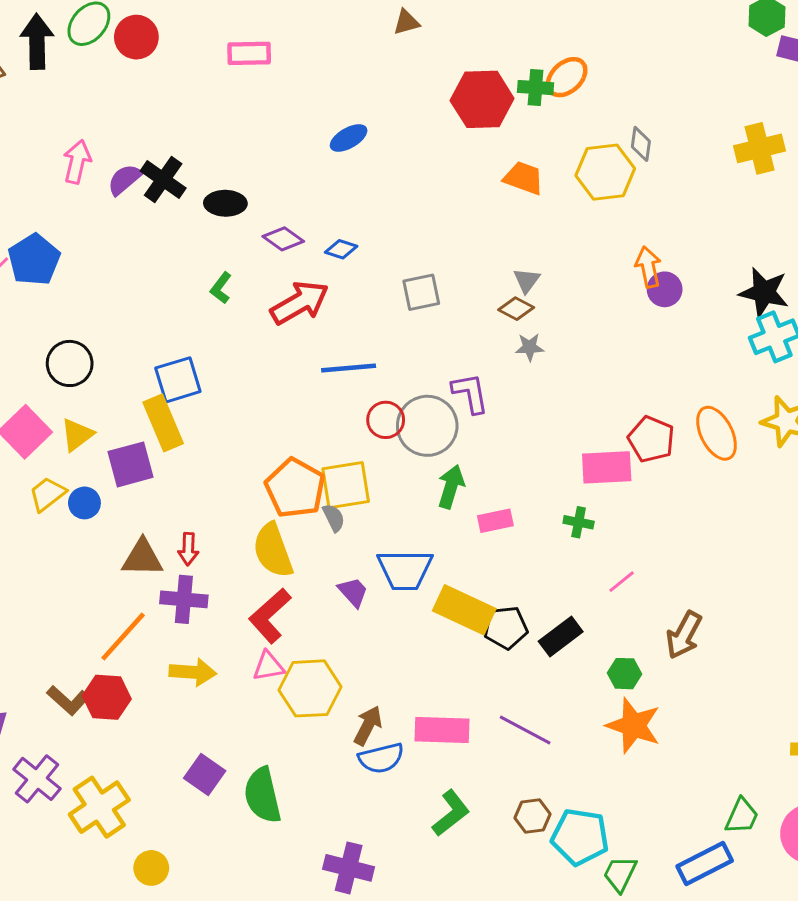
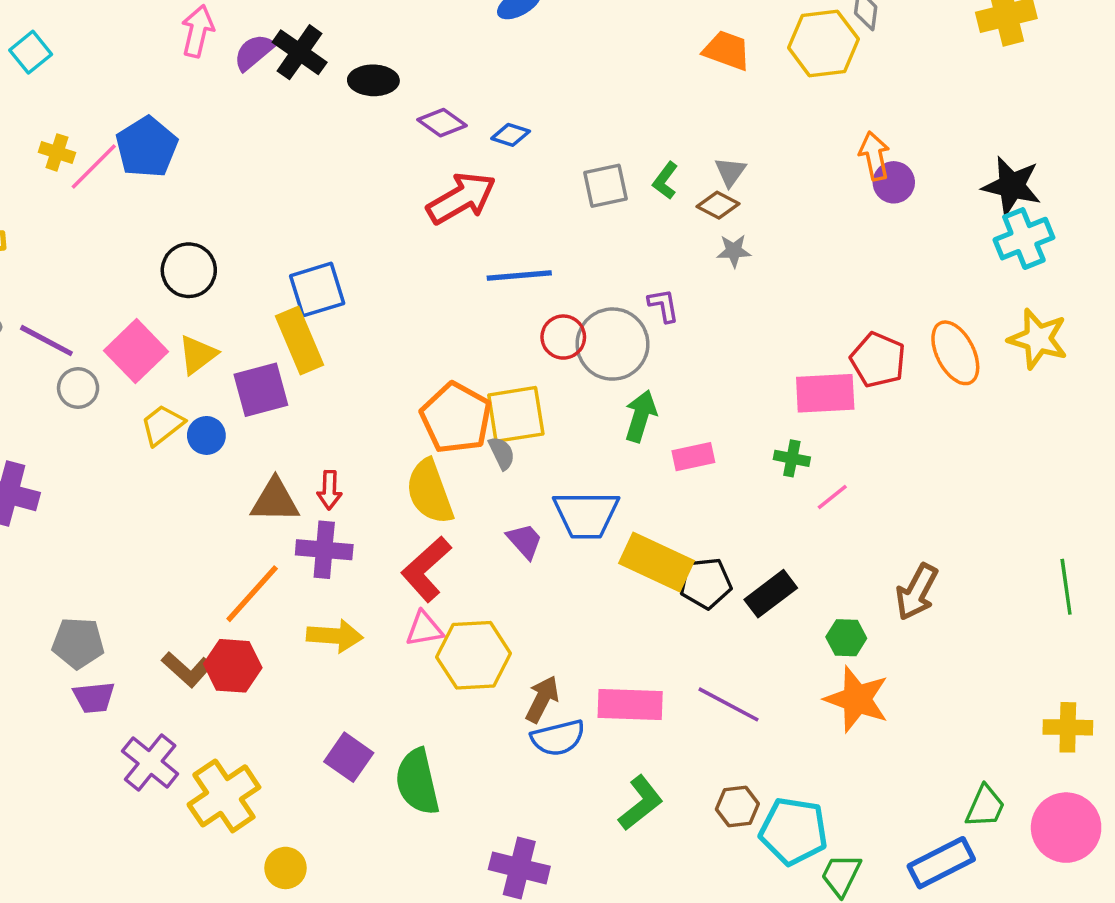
green L-shape: (221, 288) -> (665, 181), moved
purple L-shape: (470, 393) -> (663, 305), size x0.7
pink line: (622, 582) -> (832, 497), moved

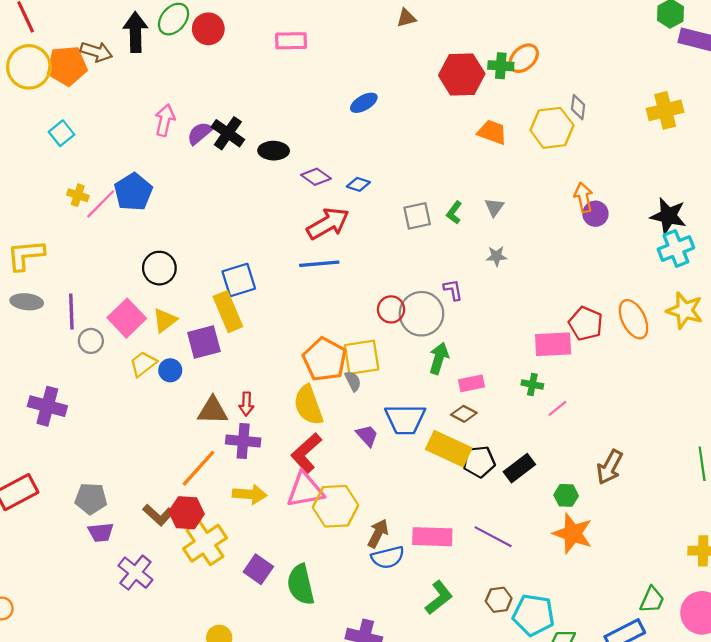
brown diamond: (718, 205) -> (464, 414), moved
blue line: (519, 275) -> (319, 264), moved
purple line: (46, 341) -> (71, 312), turned 60
pink triangle: (424, 629) -> (305, 490), size x1.6
yellow cross: (224, 796) -> (205, 543), moved

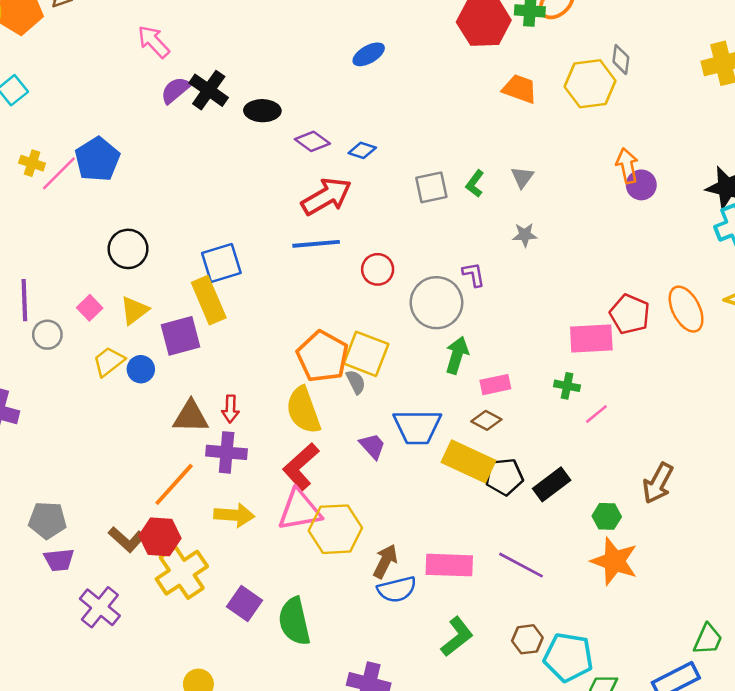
pink arrow: (165, 120) -> (154, 42), moved, turned -56
red circle: (391, 309) -> (378, 269), moved
pink square: (127, 318) -> (90, 308), size x0.6
yellow square: (362, 357) -> (366, 354), turned 30

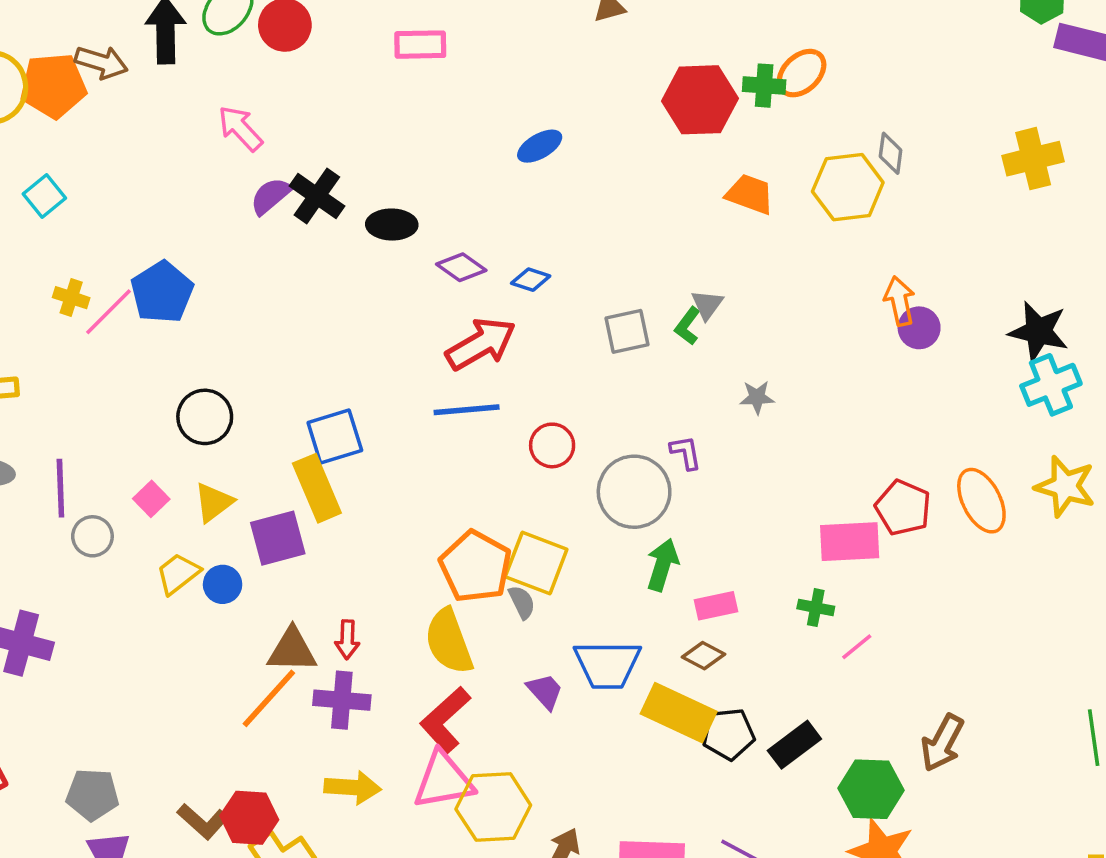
gray triangle: (522, 177) -> (707, 305), moved
orange line: (174, 484) -> (269, 698), moved
green hexagon: (607, 516) -> (871, 789), size x1.6

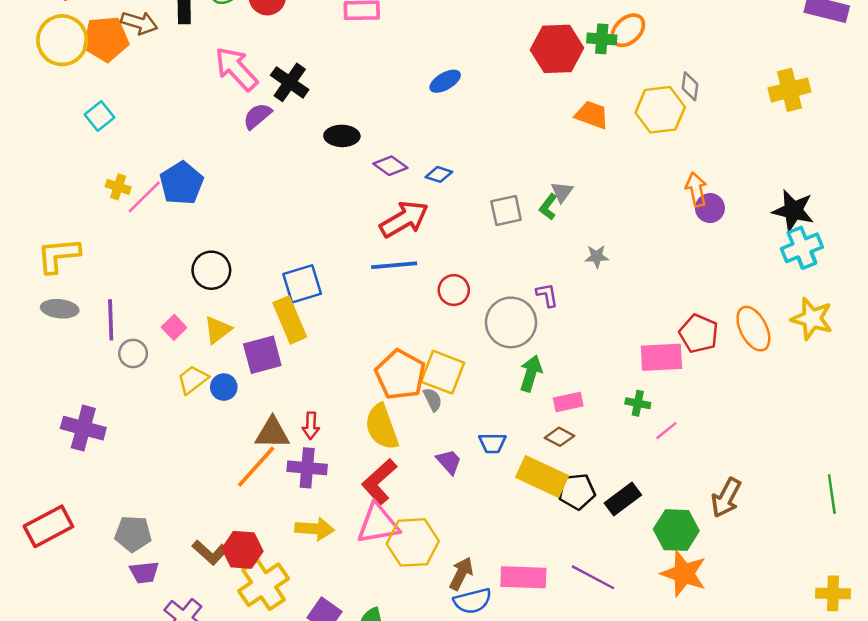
pink arrow: (240, 128) -> (236, 69), size x1.4
black cross: (317, 196) -> (290, 82), moved
blue trapezoid: (607, 665) -> (492, 443), size x0.6

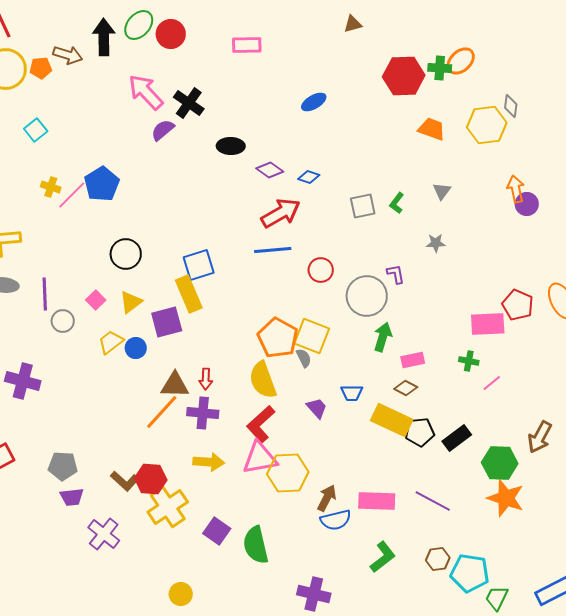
orange pentagon: (106, 39) -> (41, 68), size x0.6
gray triangle: (562, 192) -> (442, 191), moved

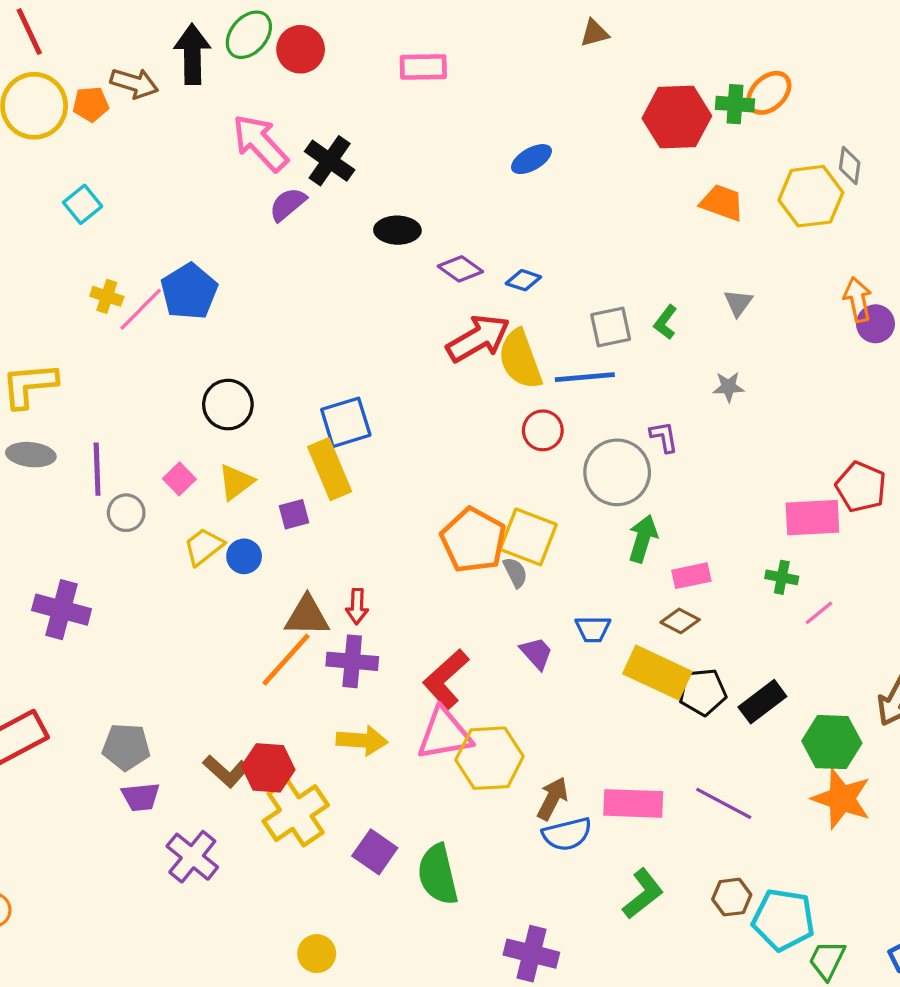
blue line: (273, 250) -> (585, 377), moved
purple square: (167, 322) -> (294, 514), size x0.6
yellow semicircle: (263, 380) -> (520, 359), moved

